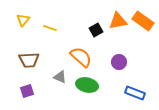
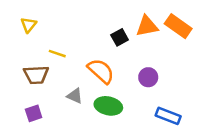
yellow line: (50, 28) -> (57, 54), moved

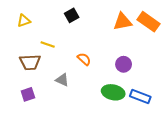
yellow triangle: (29, 25) -> (24, 21), turned 32
black square: (120, 37) -> (72, 15), moved
orange semicircle: (101, 71) -> (84, 59), size x0.6
green ellipse: (108, 106) -> (113, 92), moved

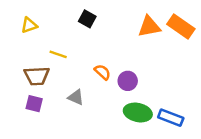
black square: (72, 15) -> (87, 19), turned -32
purple circle: (124, 64) -> (128, 81), moved
purple square: (28, 94) -> (34, 104), moved, turned 32

